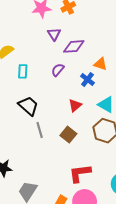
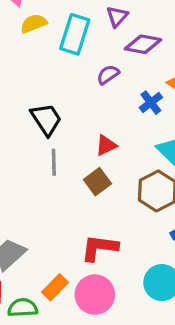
cyan rectangle: (23, 71) -> (75, 34), moved, size x1.6
red triangle: (75, 105) -> (106, 145), moved

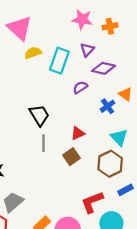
red L-shape: (99, 248) -> (92, 202), moved, turned -30

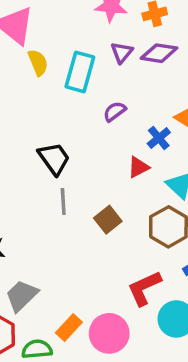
yellow semicircle: (33, 53) -> (38, 63), turned 91
purple diamond: (104, 68) -> (159, 53), moved
red triangle: (78, 133) -> (138, 167), moved

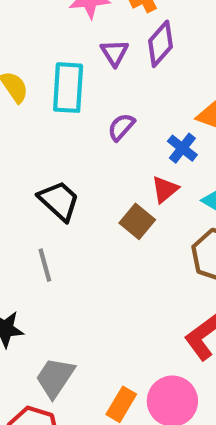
purple diamond: (159, 53) -> (161, 44), turned -45
gray line: (63, 202) -> (45, 265), moved
brown square: (108, 220) -> (137, 221), moved

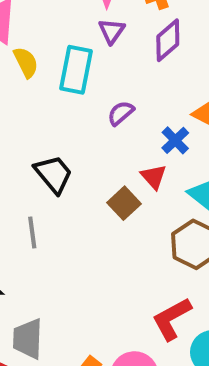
purple triangle: (115, 53) -> (112, 31), moved
red triangle: (165, 189) -> (154, 177), turned -40
gray trapezoid: (55, 378) -> (28, 339), turned -39

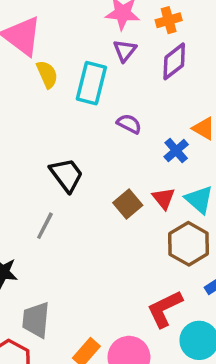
purple semicircle: (121, 113) -> (129, 124), turned 65
red triangle: (154, 177) -> (164, 198), moved
gray line: (32, 233) -> (45, 226), turned 32

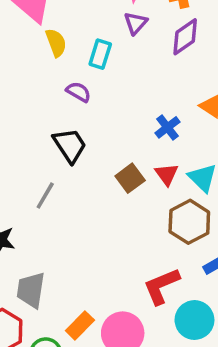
cyan rectangle: (91, 83) -> (100, 54), size x0.7
purple semicircle: (129, 124) -> (78, 92), moved
blue cross: (176, 151) -> (167, 127), moved

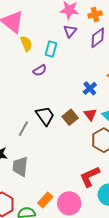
purple semicircle: (78, 92) -> (40, 70), turned 120
black trapezoid: (70, 145) -> (45, 116), moved
gray trapezoid: (31, 290) -> (20, 166), moved

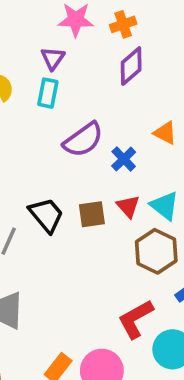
purple triangle: (70, 31) -> (53, 58), moved
purple semicircle: (40, 70) -> (83, 140), moved, size x1.6
brown square: (70, 117) -> (92, 214), turned 35

